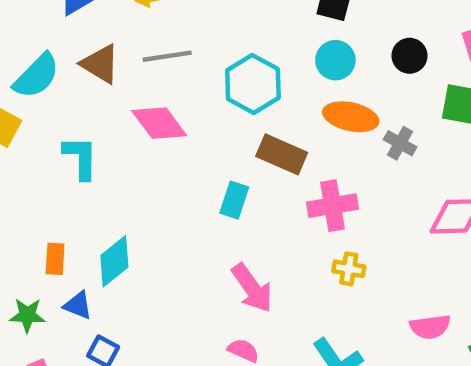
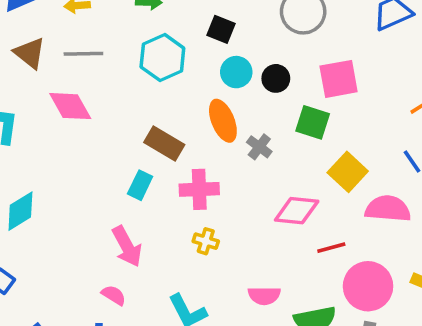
cyan circle: (335, 60) -> (236, 72), moved
cyan hexagon: (253, 84) -> (162, 57), moved
orange ellipse: (351, 117) -> (223, 121), turned 48
cyan rectangle: (234, 200) -> (140, 185), moved

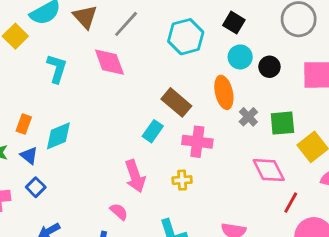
gray line: (83, 54) -> (126, 24), turned -56
green square: (313, 122) -> (282, 123), moved, turned -32
pink diamond: (297, 211) -> (269, 170), turned 48
yellow cross: (206, 241) -> (182, 180), moved, turned -30
red line: (331, 248) -> (291, 203), turned -55

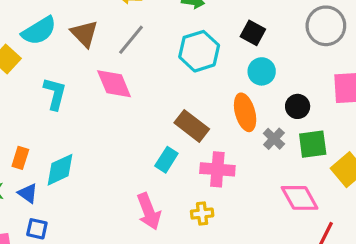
black circle: (269, 67) -> (298, 106), moved
blue square: (36, 187) -> (37, 229), turned -30

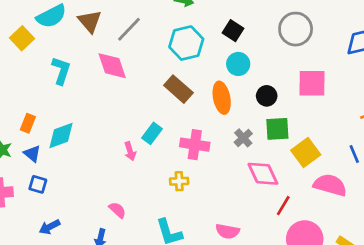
brown rectangle: (192, 126) -> (178, 89), moved
gray cross: (274, 139) -> (243, 138), moved
pink arrow: (149, 211) -> (130, 151), moved, size x0.6

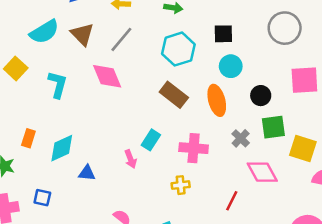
black square: (233, 31) -> (223, 34), turned -30
yellow square: (22, 38) -> (16, 68), moved
yellow square: (306, 153) -> (303, 149), turned -32
blue triangle: (32, 154) -> (87, 173), moved, turned -30
red line: (283, 206) -> (232, 201), moved

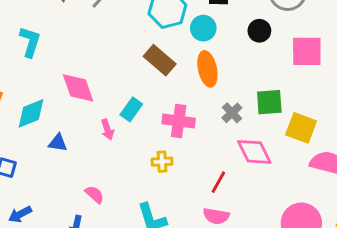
cyan circle: (231, 66) -> (203, 28), moved
pink diamond: (107, 76) -> (78, 88), moved
black circle: (261, 96) -> (259, 31), moved

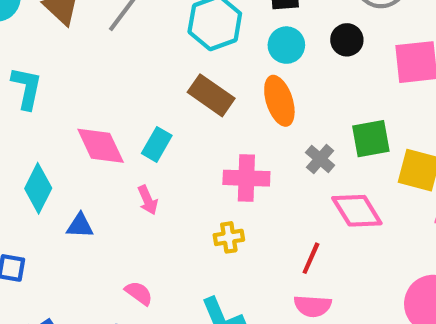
cyan circle: (203, 28) -> (286, 45), moved
cyan rectangle: (131, 109) -> (157, 144), moved
cyan diamond: (31, 113) -> (38, 188), turned -36

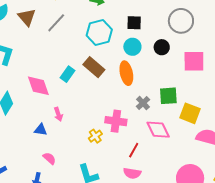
cyan rectangle: (157, 144) -> (68, 74), moved
pink cross: (246, 178) -> (116, 121), moved
blue triangle: (80, 226) -> (41, 130), moved
yellow cross: (229, 237) -> (95, 136), turned -32

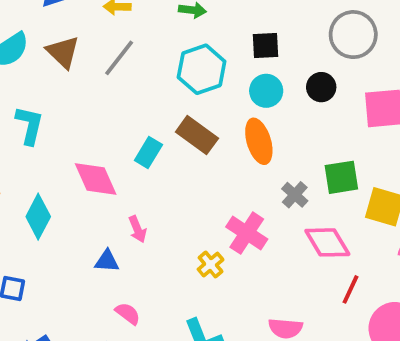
pink cross: (116, 121) -> (247, 233), turned 30
red line: (134, 150) -> (350, 289), moved

